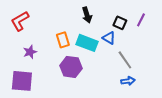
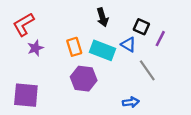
purple line: (141, 20) -> (160, 39), moved
purple star: (30, 52) -> (35, 48), moved
blue arrow: (128, 81) -> (131, 102), moved

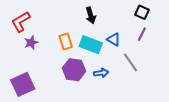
black square: (141, 27) -> (142, 12), moved
purple square: (26, 95) -> (23, 84), turned -30
blue arrow: (131, 102) -> (101, 73), moved

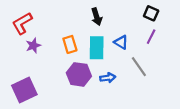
cyan rectangle: (91, 45) -> (97, 48), turned 70

